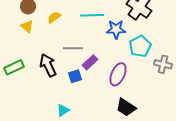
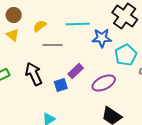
gray line: (73, 48) -> (53, 45), moved
purple ellipse: (118, 74) -> (104, 83), turned 40

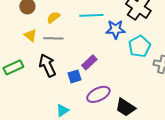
yellow triangle: (13, 35) -> (30, 35), moved
gray line: (53, 45) -> (53, 38), moved
purple ellipse: (104, 83) -> (98, 94), moved

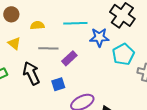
yellow semicircle: (53, 17) -> (37, 25), turned 32
gray line: (53, 38) -> (48, 48), moved
purple rectangle: (89, 62) -> (69, 58), moved

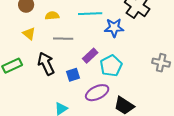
cyan pentagon: (123, 54) -> (111, 66), moved
purple rectangle: (69, 58) -> (90, 56), moved

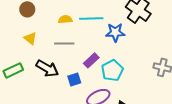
yellow semicircle: (52, 16) -> (65, 19), moved
black arrow: (46, 64) -> (47, 68), turned 145

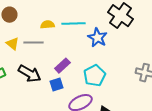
blue star: (115, 32) -> (97, 38), turned 30
gray line: (64, 43) -> (33, 43), moved
purple rectangle: (91, 60) -> (62, 66), moved

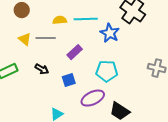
purple rectangle: (62, 66) -> (75, 52), moved
black arrow: (29, 74) -> (42, 69), size x0.6
cyan pentagon: (94, 76) -> (107, 71), turned 30

